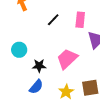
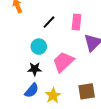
cyan circle: (19, 50) -> (39, 47), moved
yellow star: (66, 92) -> (53, 96), moved

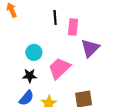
black line: (49, 22) -> (55, 17), moved, turned -48

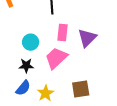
pink rectangle: (73, 27) -> (63, 32), moved

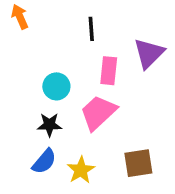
purple triangle: (87, 38) -> (149, 53), moved

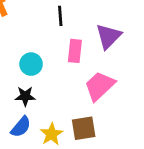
pink trapezoid: (98, 113) -> (100, 86), moved
brown square: (138, 163) -> (84, 128), moved

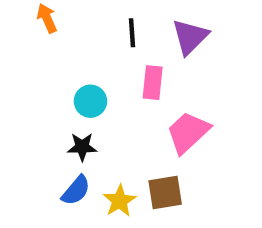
purple triangle: (108, 36) -> (190, 37), moved

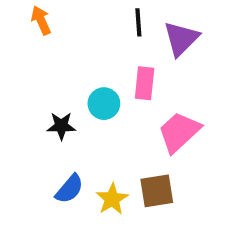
black line: (132, 33) -> (138, 22), moved
cyan circle: (90, 101) -> (104, 104), moved
black star: (82, 147) -> (61, 126), moved

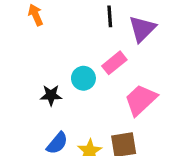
pink rectangle: (145, 83) -> (114, 63), turned 45

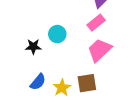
pink rectangle: (114, 63) -> (96, 23), moved

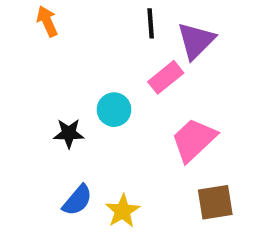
pink rectangle: (96, 23) -> (166, 77), moved
brown square: (87, 83) -> (215, 202), moved

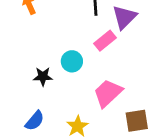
pink trapezoid: (194, 140) -> (108, 93), moved
blue semicircle: (77, 200) -> (35, 121), moved

